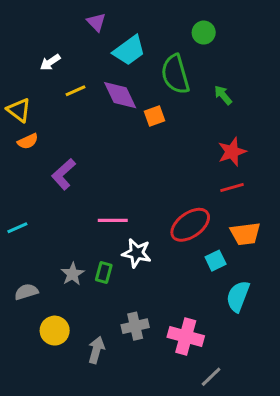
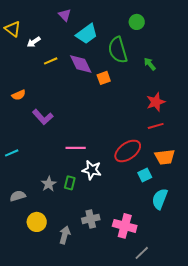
yellow triangle: (19, 110) -> (13, 29), moved
purple L-shape: (64, 174) -> (43, 117), turned -90

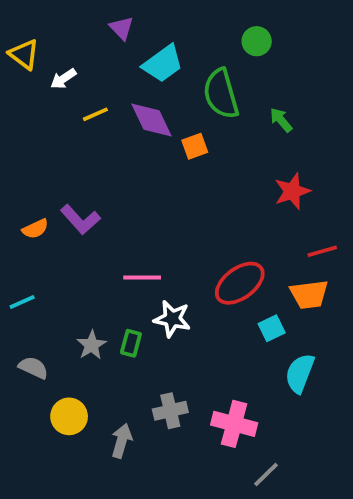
orange semicircle: (19, 95) -> (35, 229), moved
red line: (156, 126) -> (322, 251), moved
cyan line: (12, 153) -> (22, 302), moved
gray semicircle: (18, 196) -> (33, 368), turned 42

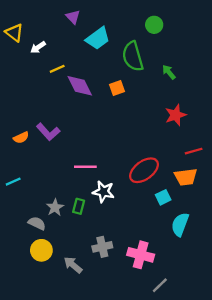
purple diamond: (152, 120) -> (80, 86), moved
gray semicircle: (33, 368) -> (37, 223), moved
gray arrow: (122, 441) -> (73, 265), turned -66

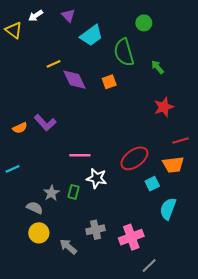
white arrow: (38, 47) -> (36, 16), moved
pink cross: (141, 255) -> (131, 237), turned -35

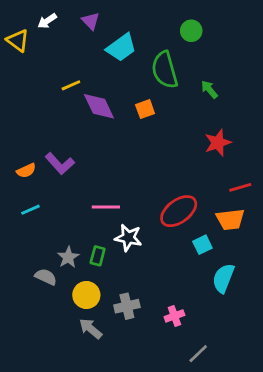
cyan line: (13, 169) -> (30, 210), moved
yellow circle: (39, 233) -> (86, 295), moved
pink cross: (131, 237) -> (174, 316), size x0.6

